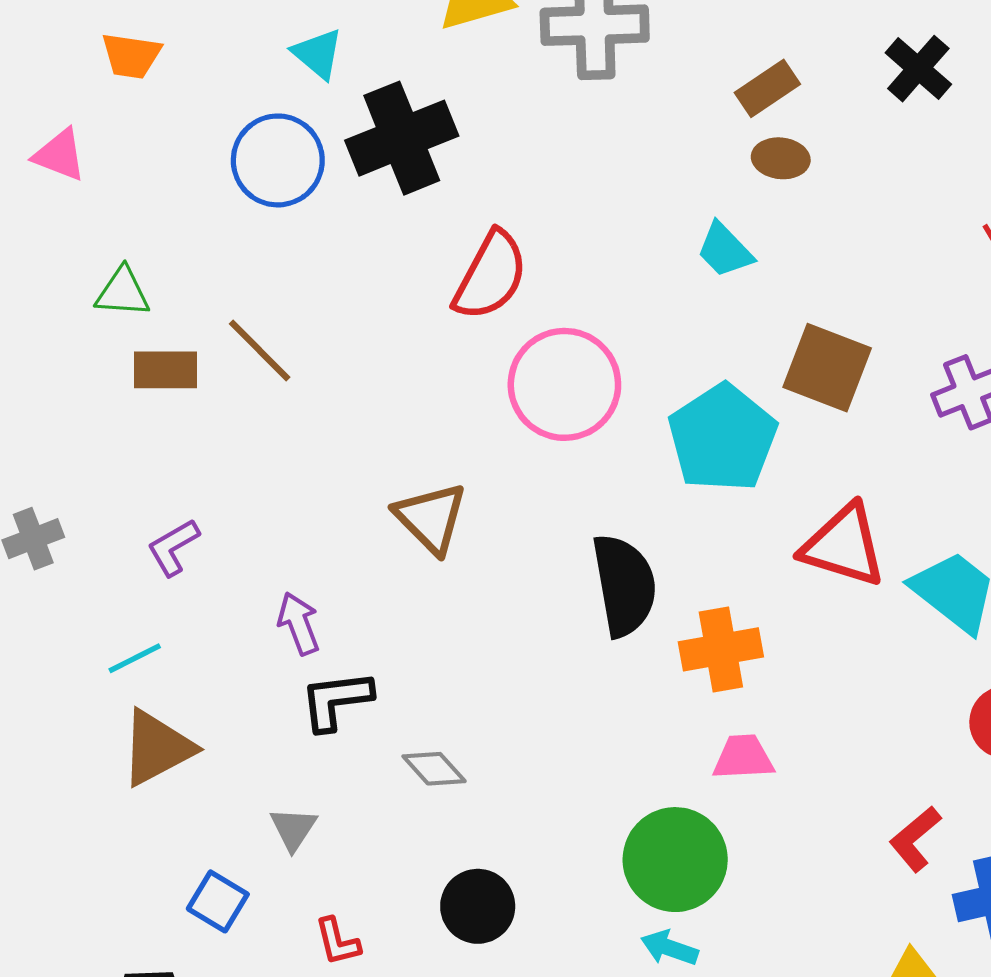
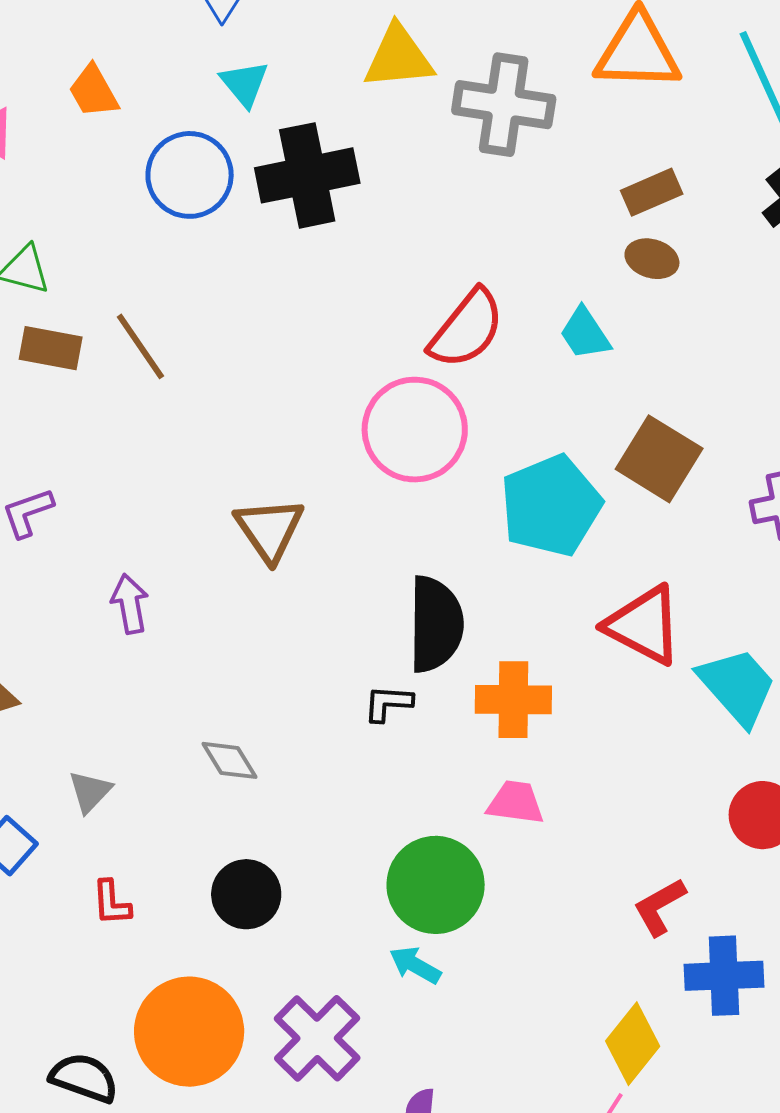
orange trapezoid: (131, 56) -> (93, 91), moved, turned 42
red semicircle: (491, 276) -> (467, 329), moved
black L-shape: (336, 700) -> (388, 703), moved, size x0.7

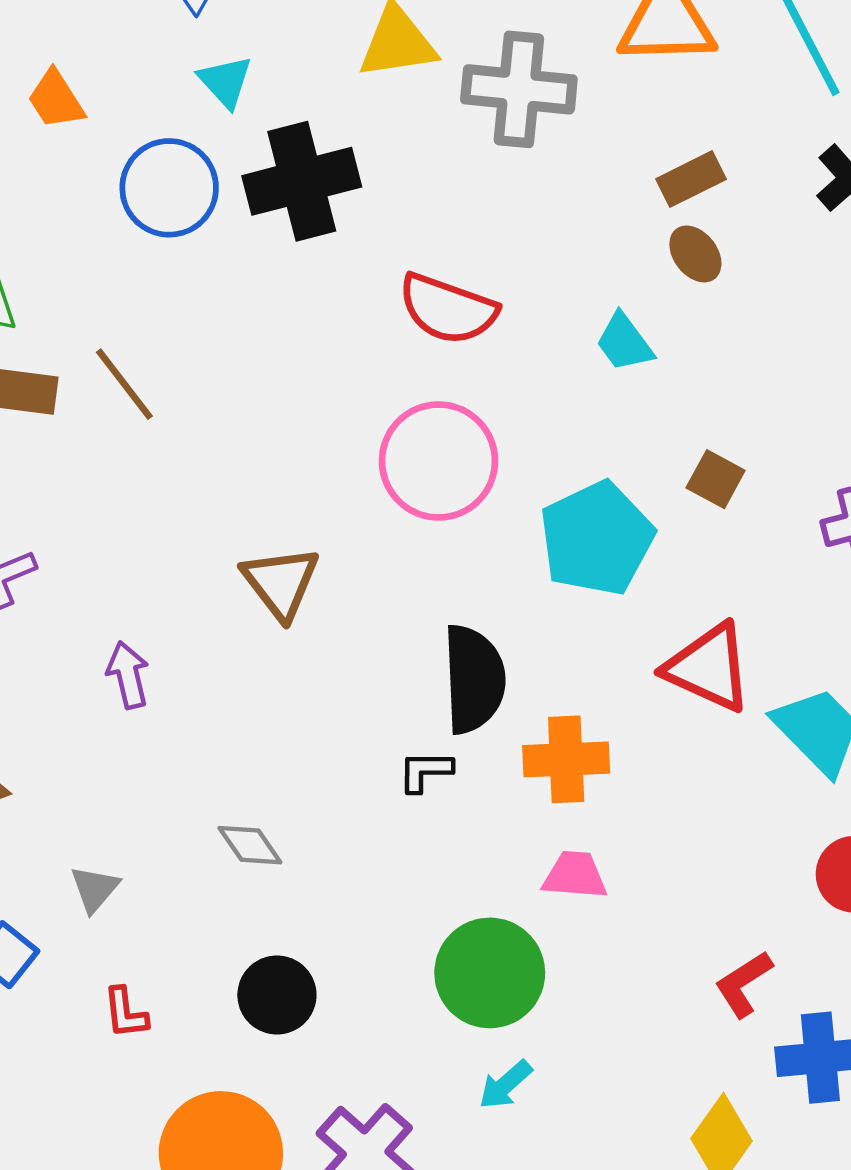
brown ellipse: (652, 259) -> (695, 254), turned 39
red semicircle: (467, 329) -> (448, 309), moved, turned 74
brown square: (659, 459) -> (716, 479), size x0.6
cyan arrow: (415, 965) -> (506, 1085), moved, turned -68

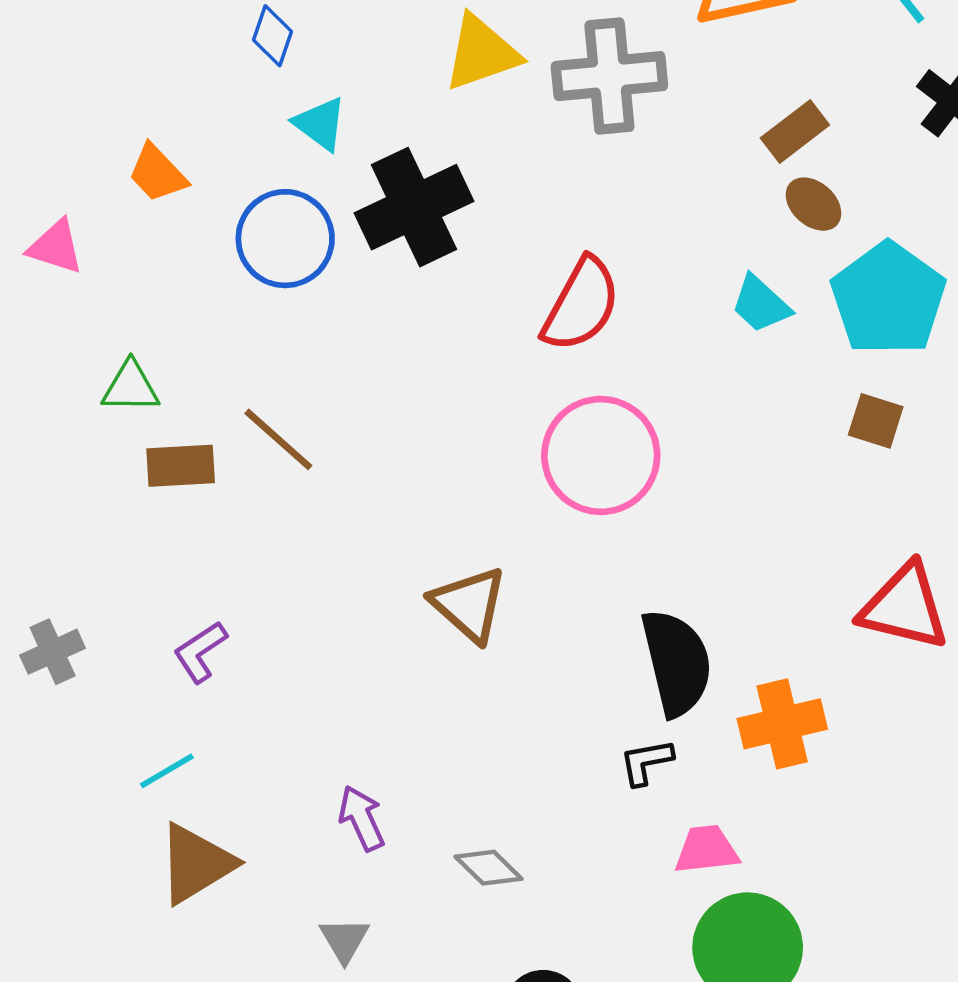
red semicircle: (448, 309) -> (581, 305), turned -70
cyan pentagon: (597, 539) -> (888, 299), moved
purple arrow: (128, 675) -> (362, 818), moved
pink trapezoid: (575, 875) -> (706, 850), moved

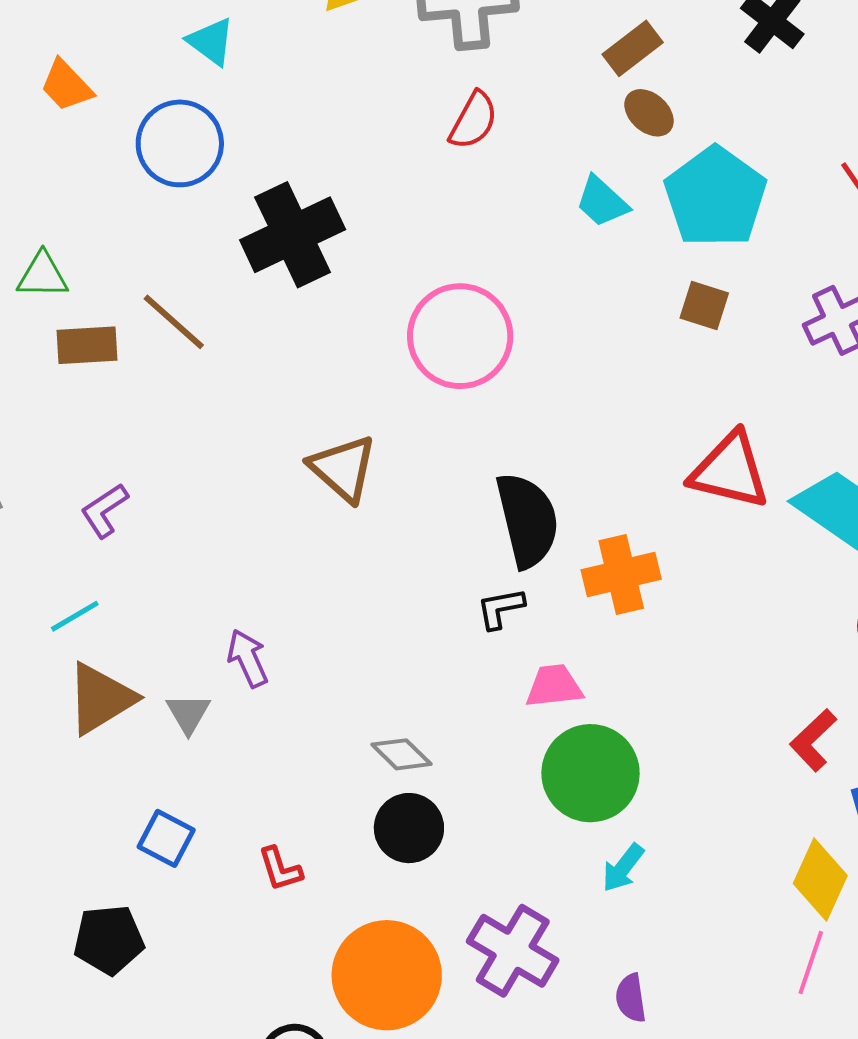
black cross: (414, 207) -> (293, 235), moved
red semicircle: (581, 305) -> (473, 120), moved, size x0.7
gray diamond: (488, 868) -> (401, 754), moved
gray triangle: (344, 940) -> (188, 713), moved

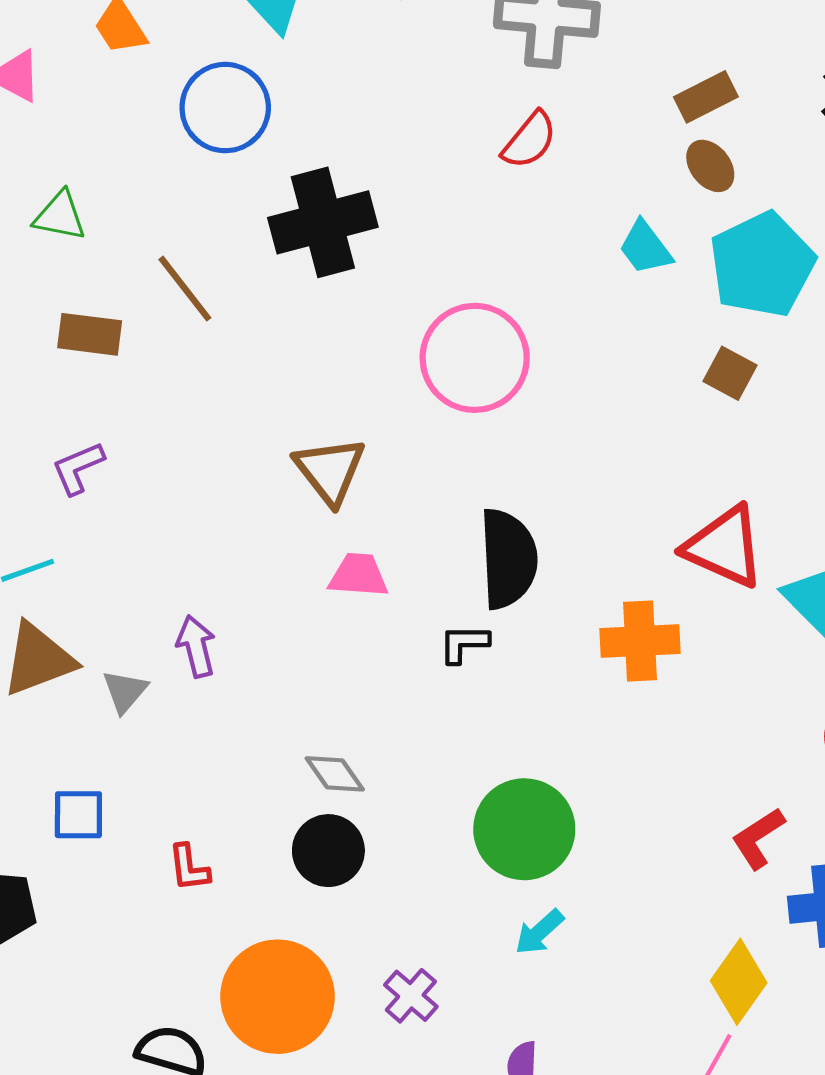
brown rectangle: (87, 345) -> (90, 334), moved
orange cross: (621, 574) -> (640, 641), moved
pink trapezoid: (554, 686) -> (358, 575), moved
blue square: (166, 838) -> (78, 815), turned -38
purple cross: (513, 951) -> (411, 996), size x0.6

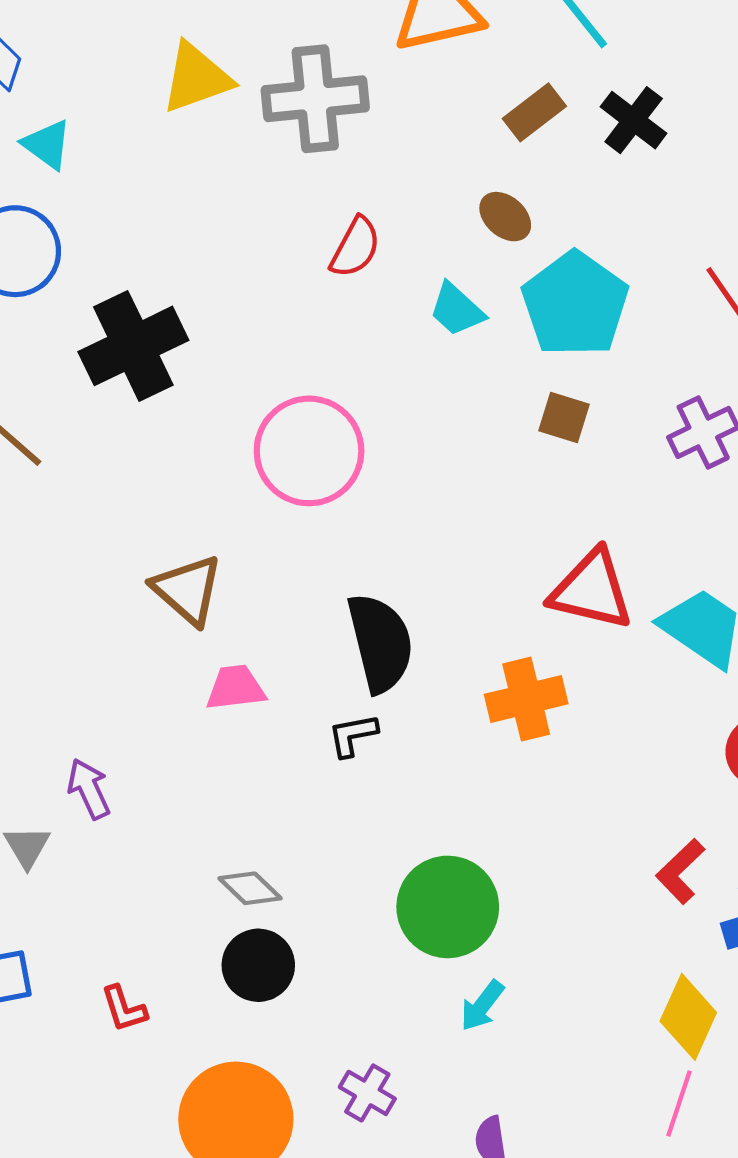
brown rectangle: (706, 97) -> (534, 112), moved
red semicircle: (530, 140) -> (355, 247), moved

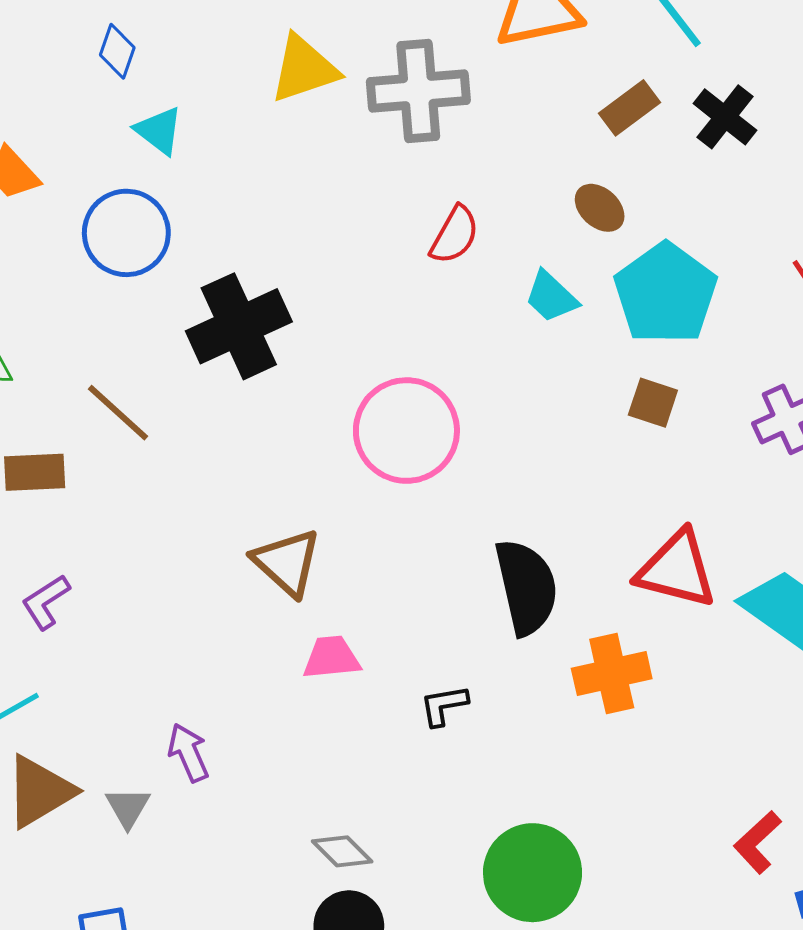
black semicircle: (380, 643) -> (526, 587), moved

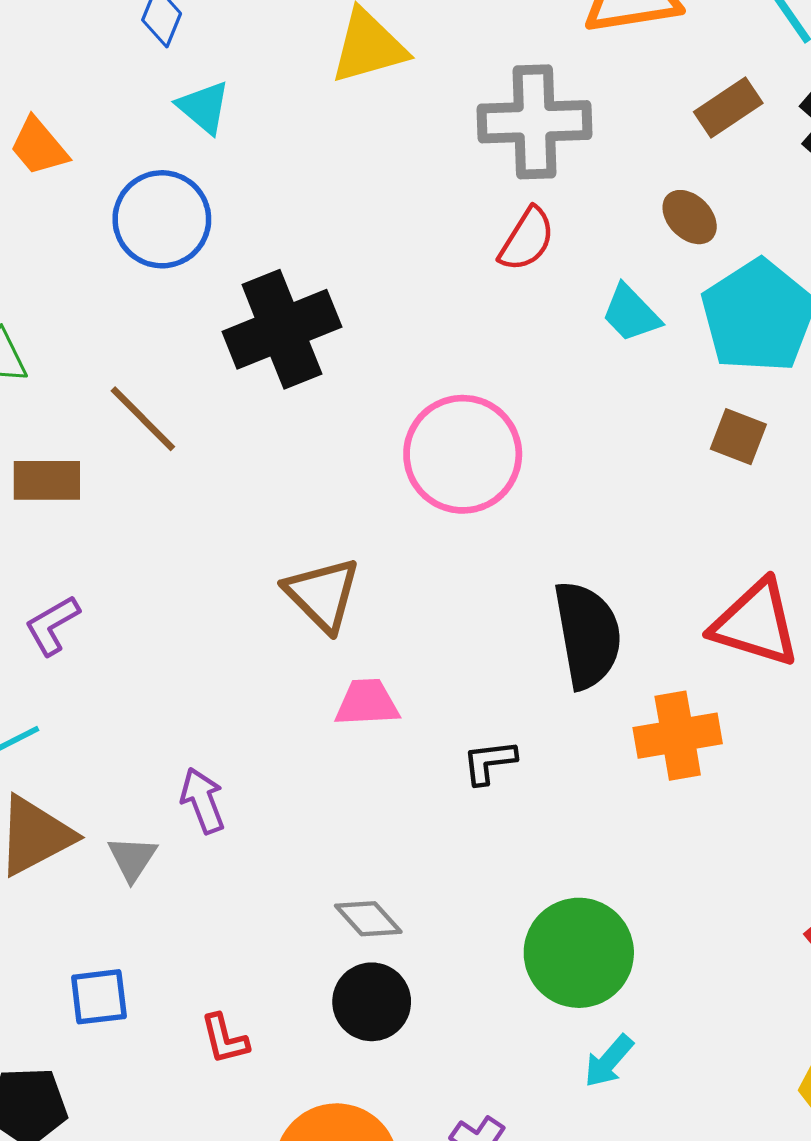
gray cross: (418, 91) -> (535, 122), moved

